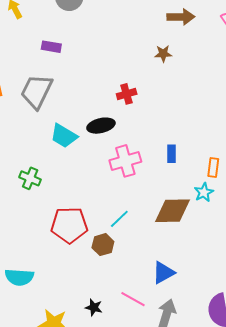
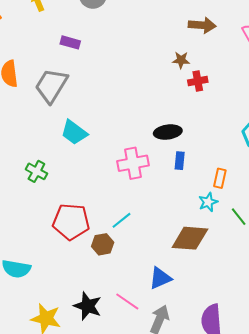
red cross: (127, 94) -> (198, 81), moved
black ellipse: (101, 126) -> (168, 132), moved
brown diamond: (172, 211) -> (190, 238), moved
black star: (94, 307) -> (88, 306), size x1.6

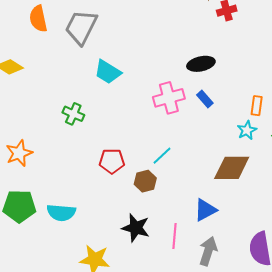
blue rectangle: (180, 161) -> (205, 99), moved, turned -42
red pentagon: (71, 222) -> (112, 161), size x0.7
pink line: (127, 302) -> (175, 236), turned 65
black star: (88, 306) -> (136, 228), moved

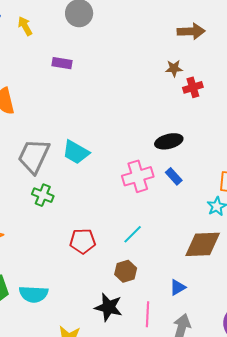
gray trapezoid: (81, 27) -> (34, 156), moved
brown hexagon: (145, 181) -> (126, 271), moved
blue triangle: (205, 210) -> (178, 287), size x0.7

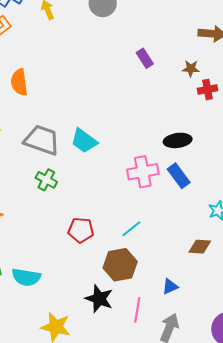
purple rectangle: (62, 63) -> (145, 58), moved, turned 42
gray trapezoid: (34, 156) -> (42, 140), turned 78
blue rectangle: (174, 176) -> (179, 176), size x1.4
brown diamond: (203, 244) -> (200, 247), size x0.6
brown hexagon: (126, 271) -> (120, 265), size x1.5

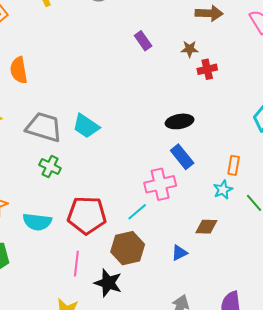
pink cross: (143, 172) -> (160, 184), moved
red pentagon: (81, 230) -> (87, 215), size x1.5
cyan semicircle: (26, 277) -> (37, 222), moved
blue triangle: (170, 287) -> (179, 253), moved
pink line: (137, 310) -> (76, 264), moved

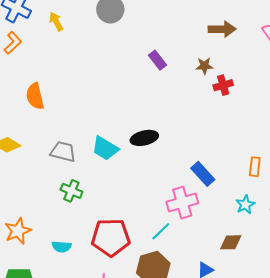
black ellipse: (180, 121) -> (144, 138), moved
gray trapezoid: (44, 127) -> (63, 152), size x0.7
orange rectangle: (234, 165) -> (255, 167), moved
cyan semicircle: (37, 222) -> (62, 247), size x0.7

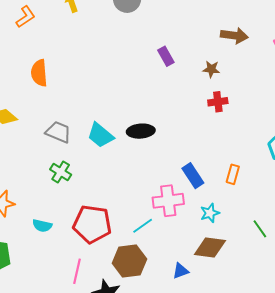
red cross: (223, 85) -> (218, 102), moved
orange rectangle: (255, 167) -> (233, 174), moved
cyan star: (245, 205) -> (210, 213), moved
brown diamond: (231, 242) -> (210, 248), size x1.4

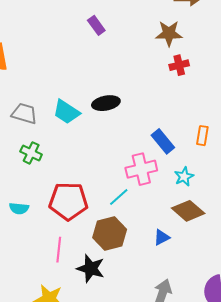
purple rectangle: (166, 56) -> (96, 25), moved
brown star: (211, 69) -> (169, 33), size x1.5
brown diamond: (210, 248) -> (188, 211), turned 40

